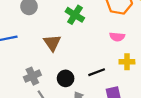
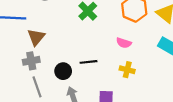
brown triangle: (52, 43) -> (36, 37), moved
black line: (97, 72) -> (88, 62), moved

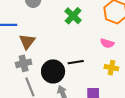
black circle: (63, 71) -> (53, 71), size x1.5

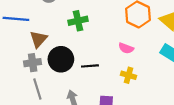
green cross: (73, 16) -> (78, 21), moved, turned 30
black circle: (53, 71) -> (61, 59), moved

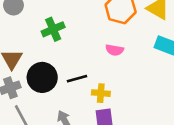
yellow cross: (129, 75) -> (101, 93), moved

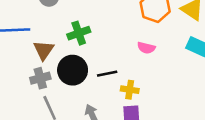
green cross: (53, 29) -> (79, 33), moved

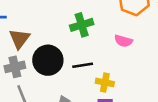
green cross: (79, 33) -> (82, 25), moved

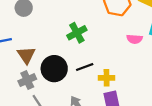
pink semicircle: (123, 41) -> (134, 39), moved

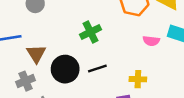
yellow cross: (107, 78) -> (138, 79), moved
gray cross: (27, 80) -> (25, 81), moved

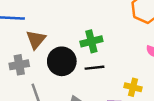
green cross: (91, 32) -> (91, 41), moved

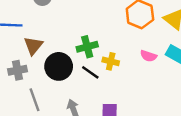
black line: (94, 68) -> (90, 72), turned 42
yellow cross: (133, 87) -> (111, 61), moved

